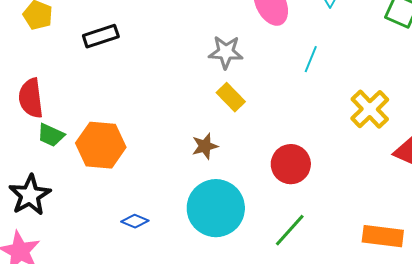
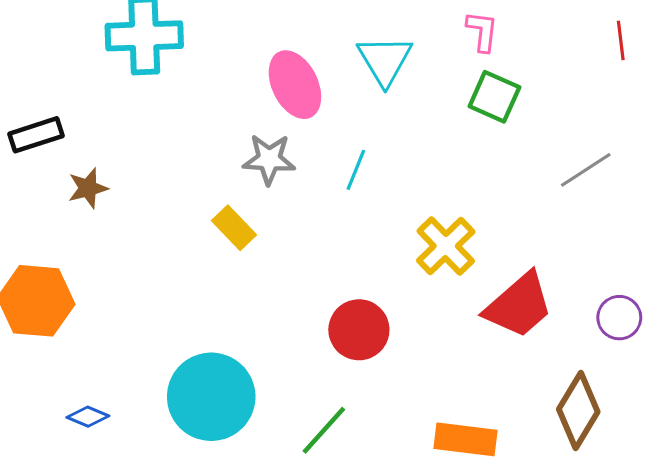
gray star: (226, 52) -> (269, 159), moved
brown star: (205, 146) -> (88, 188), moved
red circle: (291, 164) -> (359, 330), moved

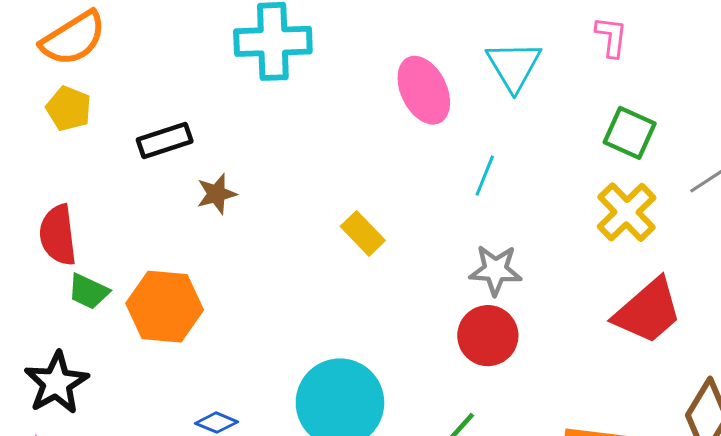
green square: (494, 97) -> (630, 133), moved
gray star: (269, 159) -> (495, 270), moved
yellow cross: (446, 246) -> (627, 212), moved

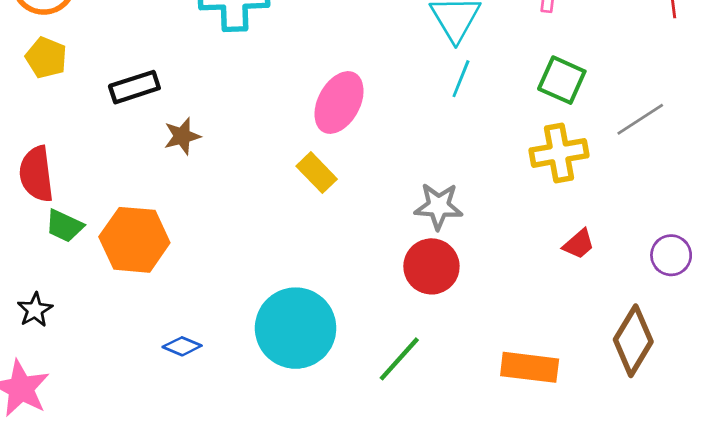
pink ellipse: (424, 90) -> (339, 103), moved, turned 54
cyan line: (485, 176) -> (461, 79), moved
yellow cross: (627, 212) -> (559, 153), turned 34
red trapezoid: (648, 311) -> (579, 244), size x0.5
black star: (56, 383) -> (35, 310), size x0.6

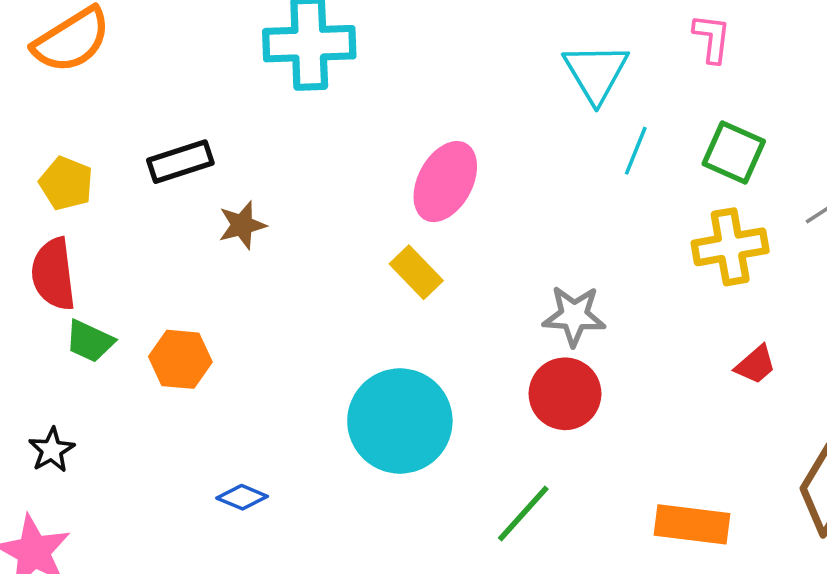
yellow pentagon: (46, 58) -> (66, 183), moved
cyan line: (461, 79) -> (636, 151), moved
orange hexagon: (134, 240) -> (180, 359), size x0.7
cyan circle: (296, 328) -> (400, 421), moved

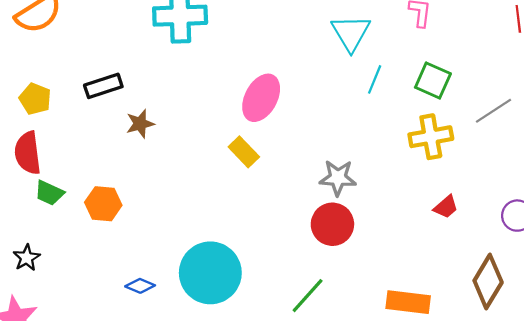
cyan circle: (400, 421) -> (210, 273), moved

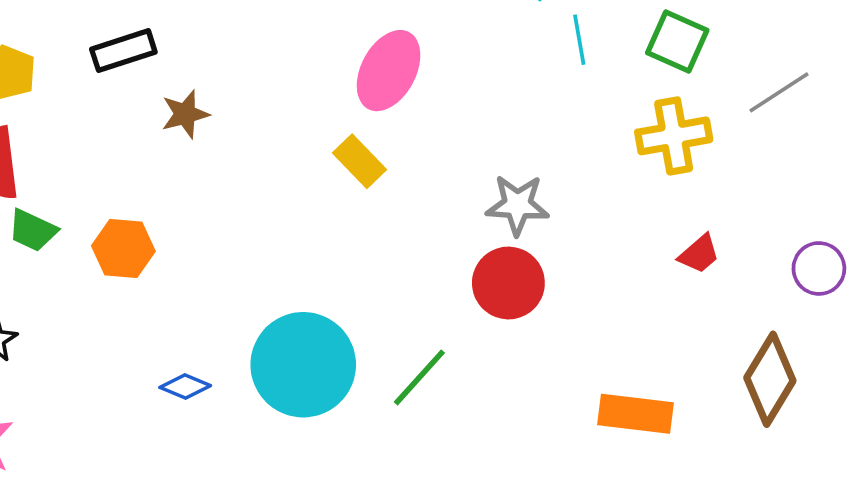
cyan line: (375, 79) -> (579, 40), turned -32
green line: (308, 296) -> (419, 377), moved

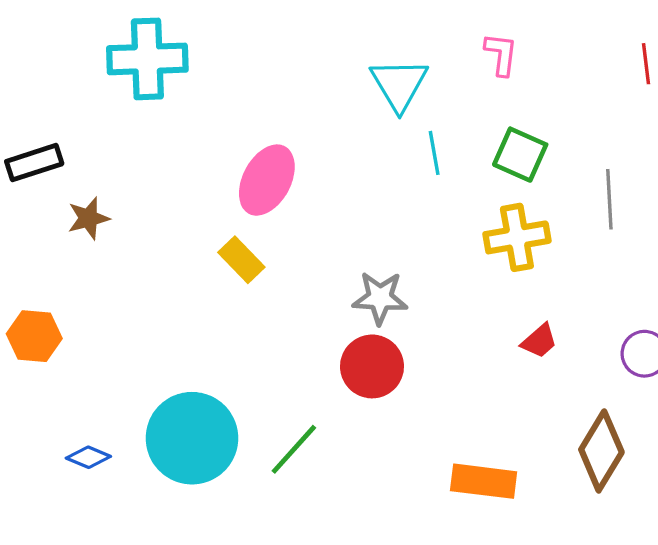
gray line: (779, 92) -> (609, 199), turned -60

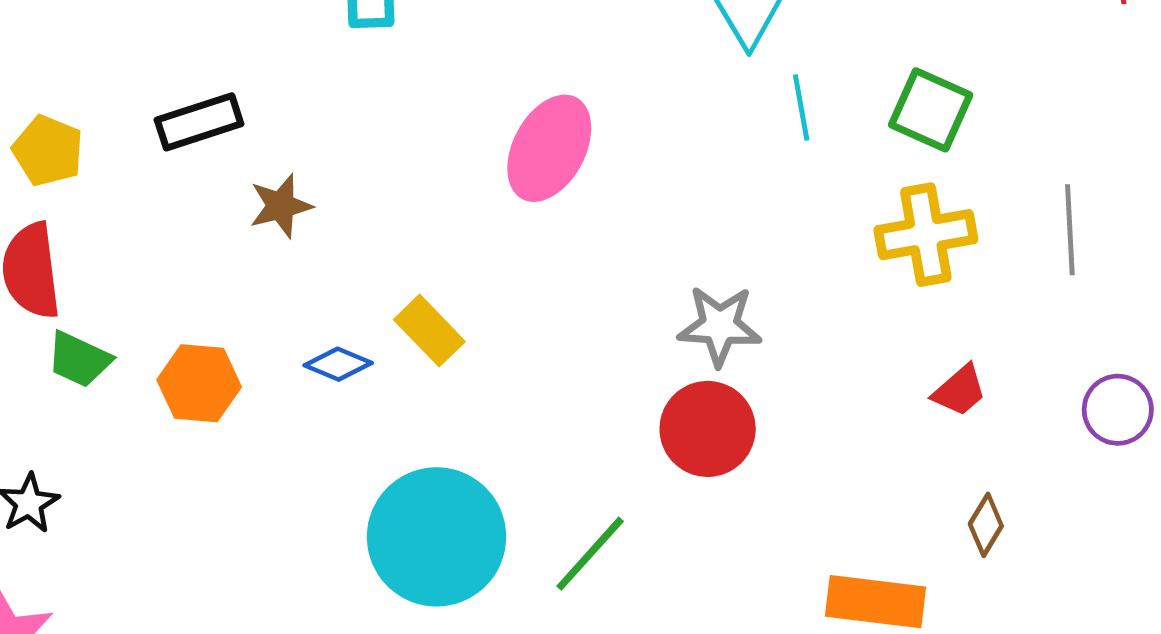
gray line: (609, 199) -> (1070, 230), moved
yellow rectangle: (241, 260) -> (429, 331), moved
brown diamond: (601, 451) -> (986, 525), moved, size x0.5
blue diamond: (88, 457) -> (338, 364), moved

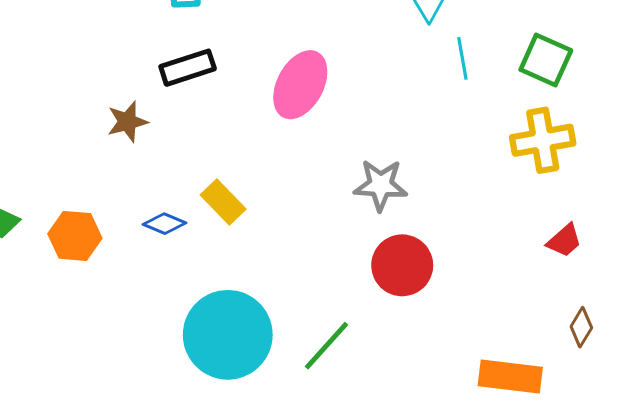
black rectangle: (199, 122) -> (188, 68), moved
gray star: (720, 326) -> (381, 185), moved

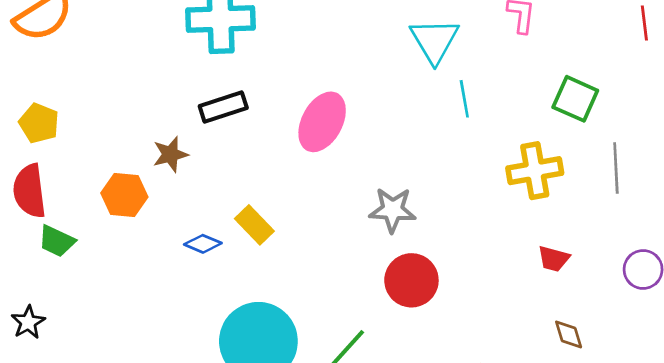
green square: (546, 60) -> (575, 99), moved
orange hexagon: (75, 236) -> (124, 195), moved
red trapezoid: (564, 241) -> (554, 259), turned 56
brown diamond: (581, 327) -> (569, 335), turned -48

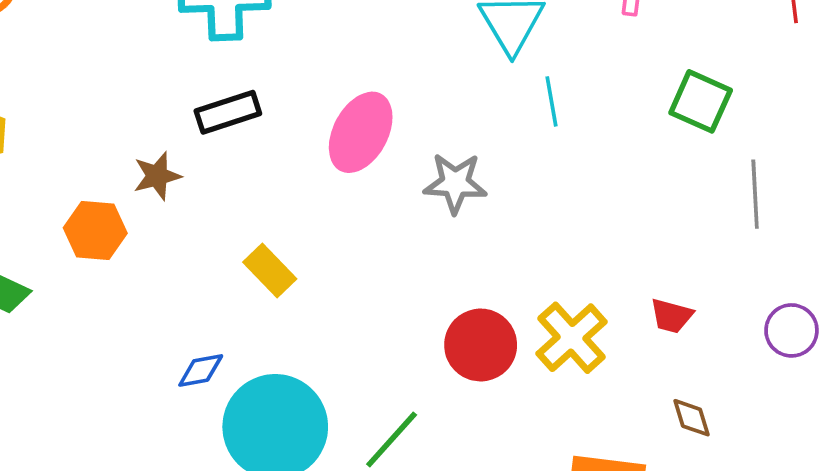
yellow cross: (535, 171) -> (572, 338), moved, turned -32
gray star: (393, 210) -> (455, 183), moved
blue diamond: (203, 244) -> (201, 370), moved, turned -33

